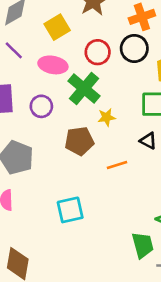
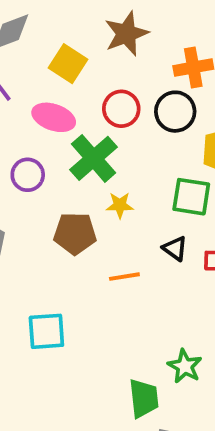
yellow square: (57, 27) -> (68, 64), turned -35

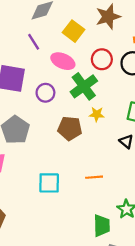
orange line: (124, 277) -> (94, 177), moved

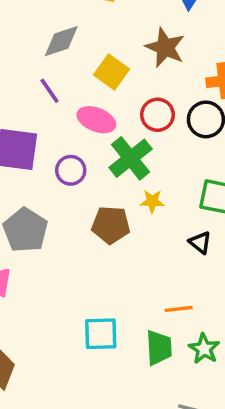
brown star: (108, 17) -> (165, 47), turned -30
orange line: (94, 177) -> (179, 309), moved
cyan square: (49, 183) -> (101, 334), moved
green trapezoid: (102, 226) -> (159, 348), moved

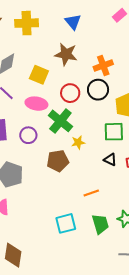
orange line: (179, 309) -> (91, 193), moved

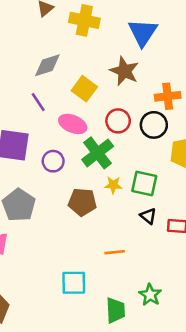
blue triangle: (73, 22) -> (143, 33), size x1.4
green square: (114, 132) -> (144, 184), moved
green trapezoid: (100, 224) -> (115, 310), moved

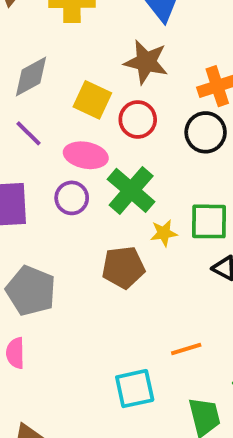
red circle: (118, 121) -> (138, 119), moved
purple circle: (53, 161) -> (72, 198), moved
orange line: (115, 252) -> (186, 349), moved

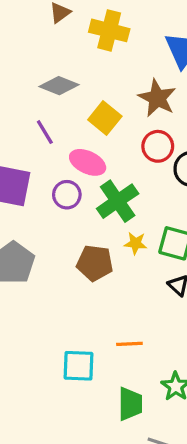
gray diamond: (31, 76) -> (59, 86), turned 36
red circle: (138, 119) -> (158, 146), moved

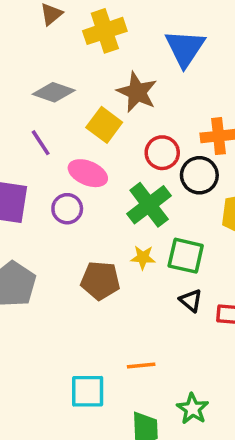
yellow cross: (109, 30) -> (105, 31), turned -30
brown star: (157, 98) -> (137, 92), moved
green cross: (118, 201) -> (149, 205), moved

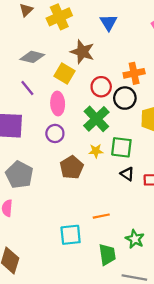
blue triangle: (185, 48) -> (109, 22), size x0.7
pink ellipse: (88, 173) -> (58, 104), turned 70
purple circle: (67, 209) -> (55, 133), moved
brown pentagon: (100, 281) -> (72, 167), turned -30

